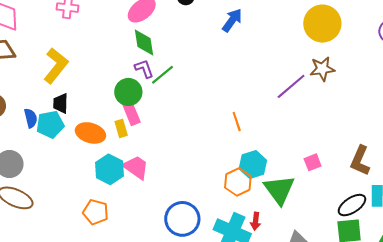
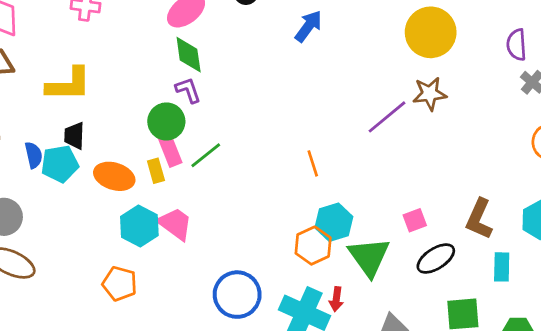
yellow L-shape: (56, 66) -> (69, 84), turned 51
green line: (163, 75) -> (206, 155), moved
black ellipse: (352, 205) -> (436, 259), moved

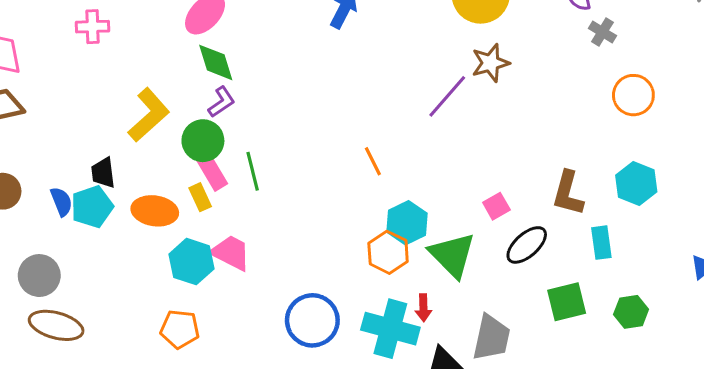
yellow L-shape: (69, 84) -> (149, 115), moved, turned -33
purple L-shape: (188, 90) -> (222, 102), turned 84
green line: (206, 155) -> (253, 171), turned -56

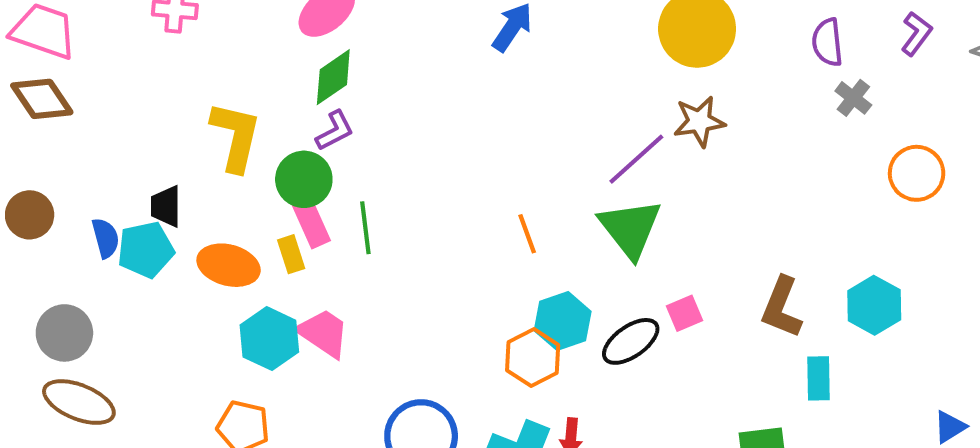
green diamond: (216, 62) -> (333, 77), turned 66
orange circle: (633, 95) -> (917, 173), moved
yellow L-shape: (149, 115) -> (236, 136), turned -42
black ellipse: (527, 245) -> (631, 341), moved
green triangle: (452, 255) -> (630, 228), moved

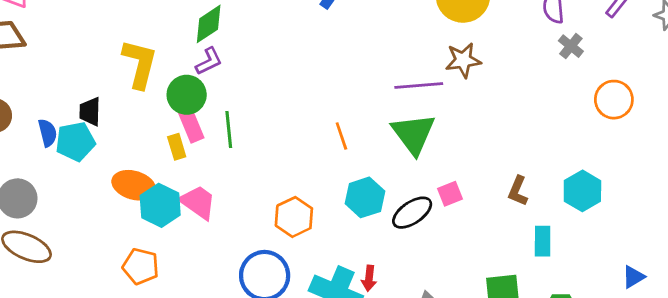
purple line: (636, 159) -> (419, 86), turned 36
orange ellipse: (229, 265) -> (134, 185), moved
brown L-shape: (782, 307) -> (518, 191), size x0.7
orange hexagon: (533, 358) -> (294, 217), moved

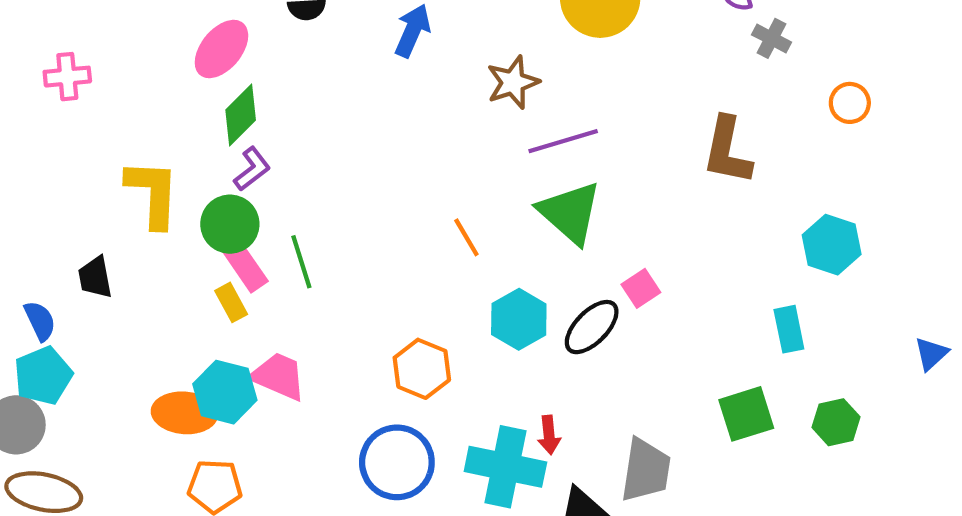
brown star: (463, 60) -> (513, 82), moved
orange circle: (614, 100) -> (850, 103), size x0.7
cyan pentagon: (75, 142) -> (43, 376), moved
orange ellipse: (134, 185) -> (184, 413), moved
brown L-shape: (518, 191) -> (727, 151), moved, size x1.6

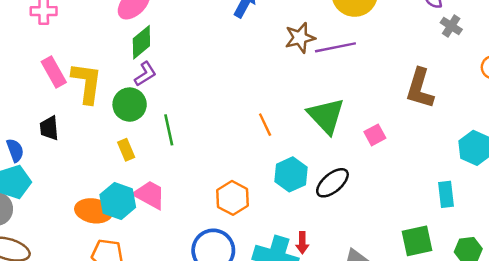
purple line: (563, 141) -> (335, 47), moved
pink rectangle: (244, 265) -> (54, 72), moved
pink square: (641, 288) -> (375, 135), moved

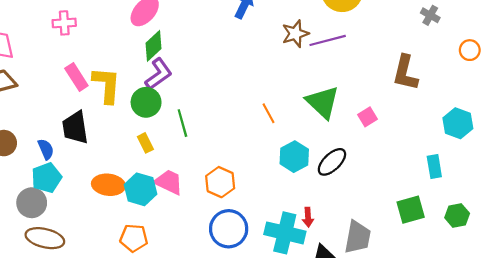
purple L-shape: (145, 74) -> (159, 74), size x1.4
black trapezoid: (49, 128) -> (75, 128), size x1.5
orange hexagon: (233, 198) -> (220, 182), moved
orange ellipse: (94, 211) -> (108, 185), moved

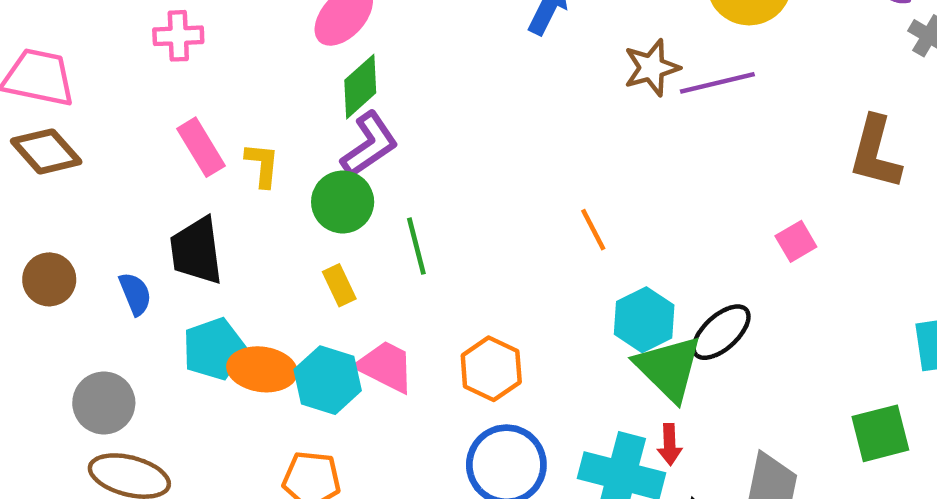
yellow L-shape: (107, 85) -> (262, 165), size x0.6
green triangle: (323, 102) -> (669, 368), moved
cyan pentagon: (47, 178) -> (214, 349), moved

